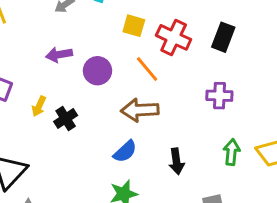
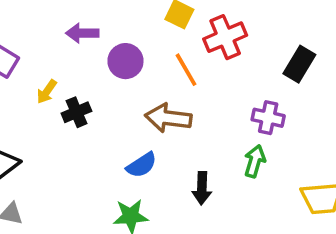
red cross: (174, 37) -> (225, 37), turned 32
black rectangle: (223, 37) -> (299, 64), moved
green arrow: (232, 152) -> (255, 161), moved

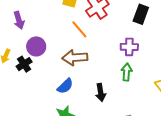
purple arrow: (82, 33) -> (19, 20), turned -96
purple circle: (125, 61) -> (36, 46), moved

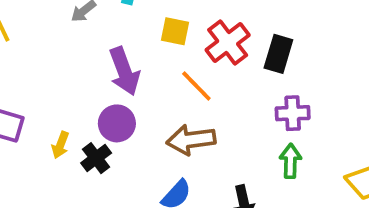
black rectangle: (141, 14) -> (278, 54), moved
purple arrow: (19, 20) -> (124, 71), moved, size x1.4

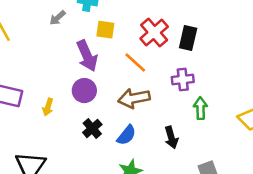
yellow square: (175, 31) -> (105, 30), moved
purple cross: (293, 113) -> (183, 80), moved
black cross: (96, 158) -> (92, 129), moved

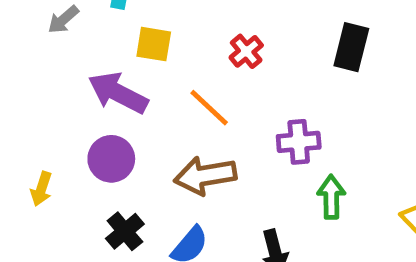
red cross: (154, 33) -> (246, 51), size x0.6
black rectangle: (188, 38) -> (351, 47), moved
purple arrow: (87, 56) -> (118, 93), turned 140

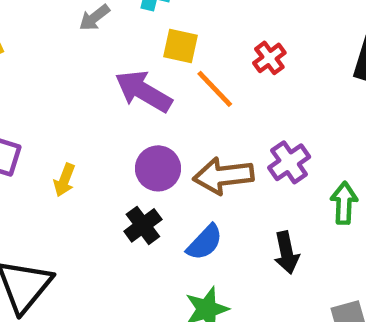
orange line: (209, 108) -> (215, 89), moved
purple cross: (299, 142) -> (289, 162), moved, turned -33
purple circle: (111, 159) -> (158, 168), moved

